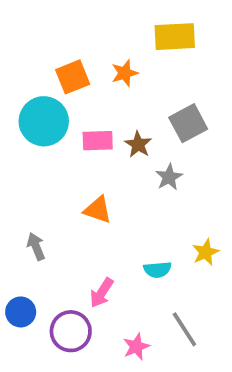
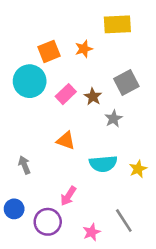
pink rectangle: (98, 141) -> (66, 94), turned -42
cyan semicircle: (157, 270) -> (103, 164), moved, size x1.5

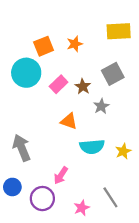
yellow rectangle: (117, 24) -> (119, 31), moved
orange triangle: (66, 141) -> (69, 121), moved
gray arrow: (24, 165) -> (22, 148), size x1.6

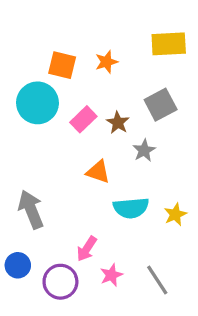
orange square: (44, 46) -> (62, 65), turned 36
pink star: (82, 208) -> (111, 275), moved

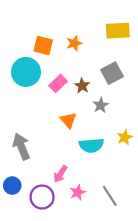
orange triangle: (98, 172) -> (68, 120), turned 30
yellow star: (175, 214) -> (125, 137), moved

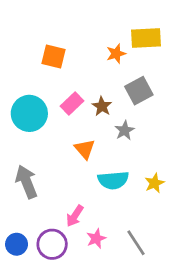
orange star: (74, 43) -> (116, 54), moved
cyan circle: (26, 72) -> (29, 113), moved
yellow star: (125, 137) -> (154, 183), moved
blue circle: (12, 186) -> (17, 244), moved

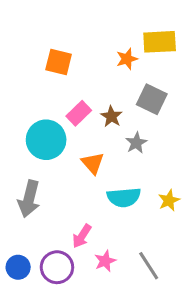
gray square: (139, 91) -> (152, 99), turned -36
cyan circle: (29, 113) -> (46, 140), moved
gray arrow: (26, 182) -> (29, 199), turned -144

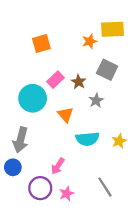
orange square: (59, 62) -> (41, 43), turned -30
pink star: (105, 261) -> (67, 194), moved
blue circle: (18, 267) -> (13, 167), moved

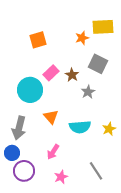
orange triangle: (65, 115) -> (51, 117), moved
purple circle: (40, 188) -> (24, 171), moved

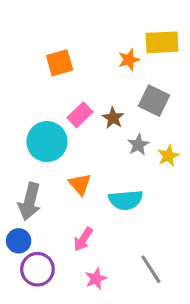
yellow star: (109, 129) -> (168, 156), moved

